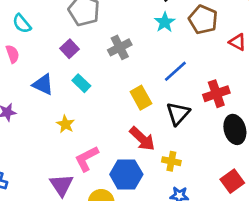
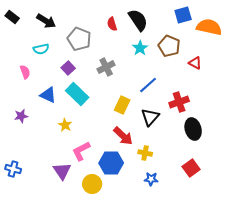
cyan semicircle: (22, 24) -> (41, 49), moved, turned -63
cyan rectangle: (81, 83) -> (77, 94), size x1.6
yellow rectangle: (141, 98) -> (122, 105), turned 54

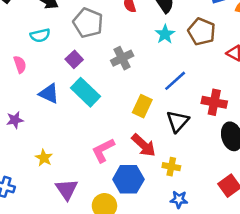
red cross: (179, 102) -> (214, 102), turned 30
yellow star: (65, 125) -> (44, 158), moved
pink L-shape: (81, 151) -> (103, 150), moved

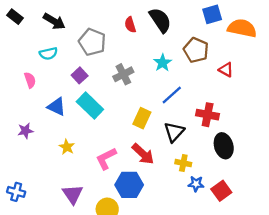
cyan star: (165, 34) -> (163, 63), moved
yellow star: (44, 158) -> (67, 147), moved
yellow cross: (171, 167) -> (183, 163), moved
blue star: (179, 199) -> (196, 184), moved

